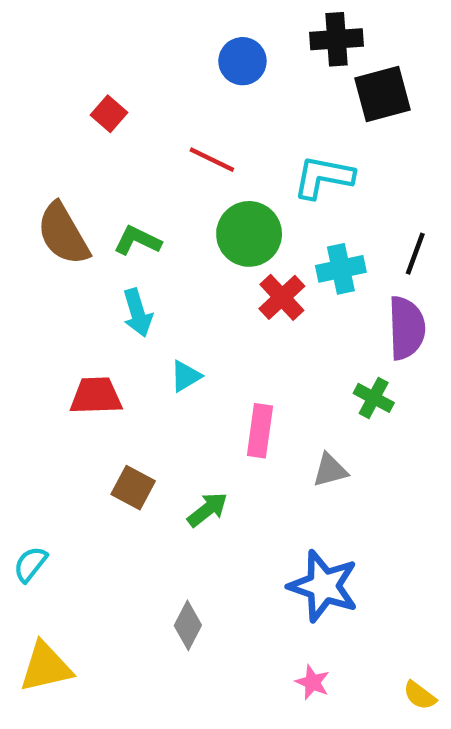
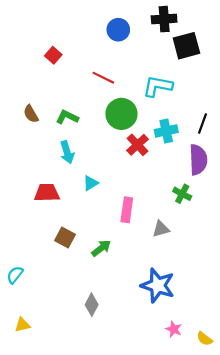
brown semicircle: (63, 234) -> (31, 114), size x0.6
yellow triangle: (46, 667) -> (22, 325), size x0.6
pink star: (312, 682) -> (174, 329), moved

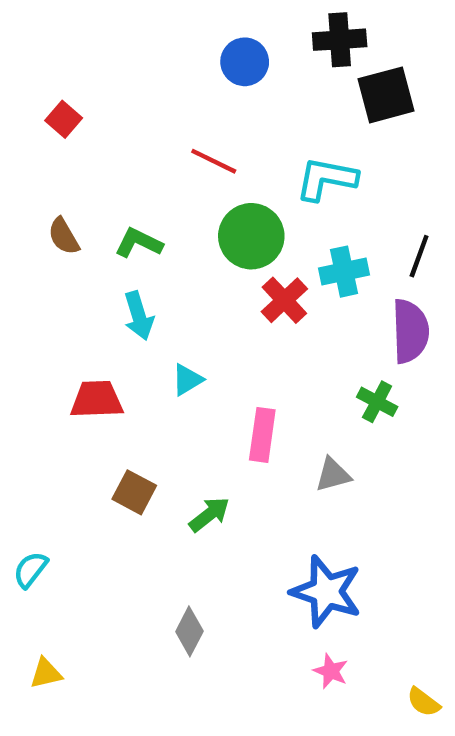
red square: (53, 55) -> (64, 119), moved
pink star: (174, 329) -> (331, 671), moved

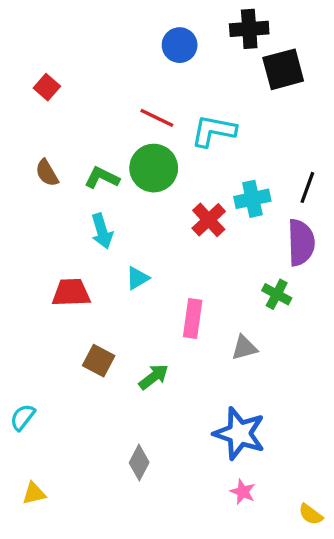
cyan L-shape: (326, 179) -> (214, 131), moved
green circle: (251, 236) -> (154, 168), moved

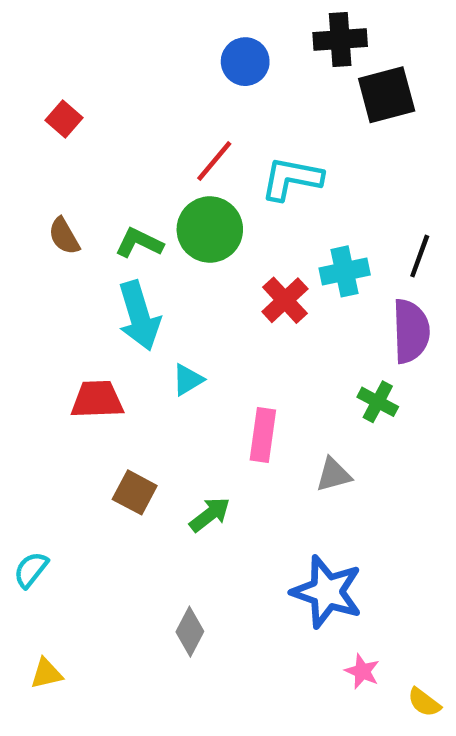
red line: (157, 118) -> (214, 161), turned -76
cyan arrow: (102, 231) -> (139, 316), size x1.4
pink star: (243, 492) -> (362, 671), moved

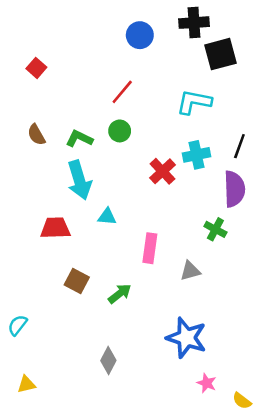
cyan L-shape: (292, 179) -> (194, 102), moved
green circle: (210, 229) -> (120, 131), size x0.6
cyan triangle: (188, 380) -> (107, 217), turned 36

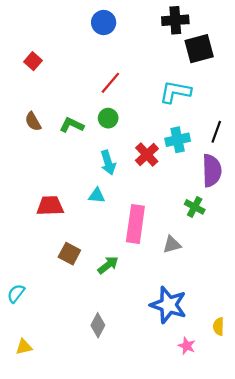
blue circle: (140, 35) -> (104, 23), moved
cyan arrow: (79, 180) -> (108, 163), moved, size x0.7
pink rectangle: (150, 248) -> (135, 224), size x1.4
yellow semicircle: (242, 401) -> (219, 326), moved, turned 54

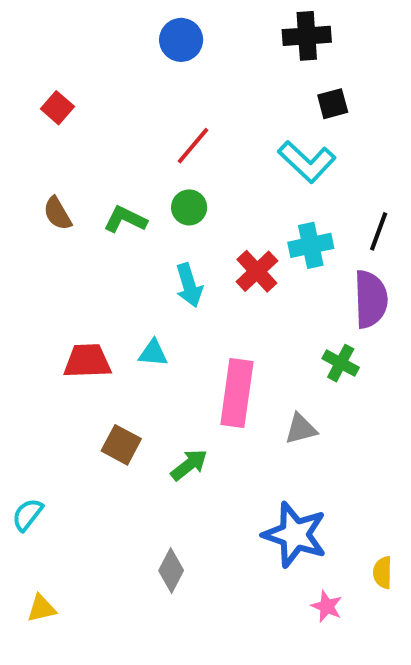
black square: (199, 49) -> (333, 104), moved, size x0.6
cyan L-shape: (175, 92) -> (307, 162), turned -148
cyan triangle: (97, 196) -> (153, 353), moved

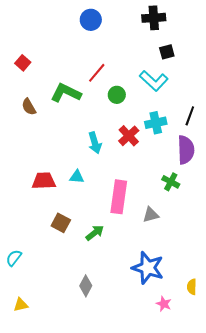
red square: (57, 108) -> (23, 63), moved
green circle: (189, 207) -> (117, 95), moved
green L-shape: (125, 219) -> (66, 93), moved, size x1.4

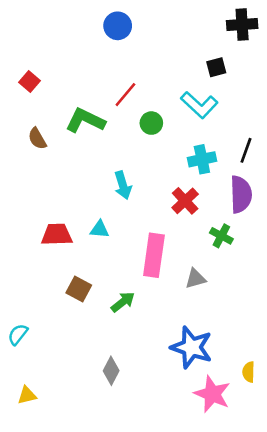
black cross: (154, 18) -> (242, 25), moved
red cross: (129, 136) -> (185, 201), moved
pink star: (164, 304) -> (212, 394), size x1.8

